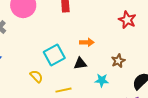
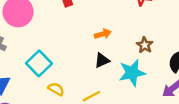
cyan square: (54, 55) -> (39, 63), moved
cyan star: (102, 80) -> (132, 73), size x1.6

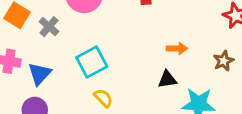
brown star: (145, 45) -> (224, 61), moved

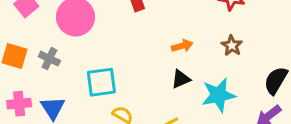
cyan square: (92, 62) -> (101, 82), turned 36

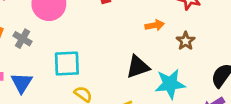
orange arrow: (182, 46) -> (155, 25), moved
black triangle: (181, 79) -> (138, 67), size x1.4

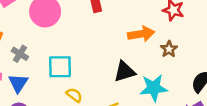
orange arrow: (155, 25) -> (141, 34), size x1.5
gray cross: (23, 39) -> (20, 54), moved

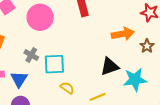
gray cross: (20, 54) -> (31, 55), moved

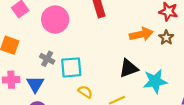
brown star: (147, 46) -> (166, 38), moved

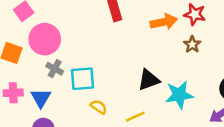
pink circle: (55, 19) -> (45, 39), moved
orange arrow: (141, 34) -> (164, 22), moved

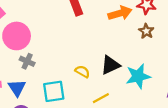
cyan square: (82, 79) -> (54, 91), moved
yellow semicircle: (99, 107) -> (82, 72), moved

